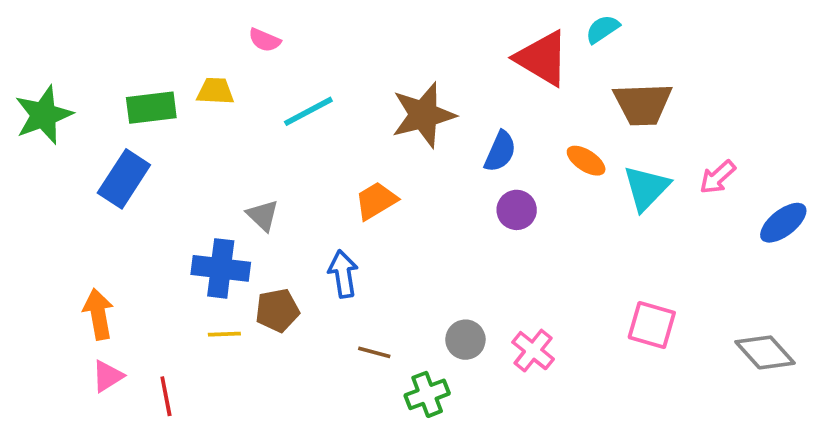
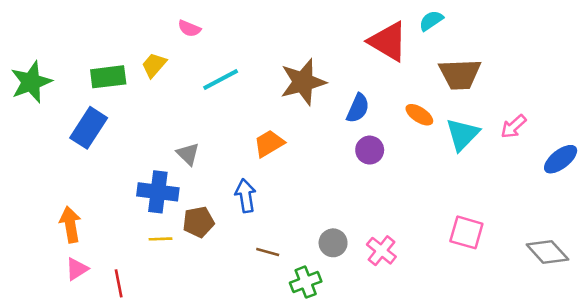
yellow trapezoid: (215, 91) -> (154, 65), turned -52

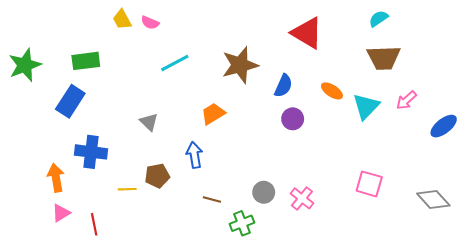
cyan semicircle: (431, 21) -> (378, 19), moved
yellow trapezoid: (154, 65) -> (122, 20), moved, turned -70
brown trapezoid: (460, 74) -> (384, 58), moved
blue cross: (158, 192) -> (91, 152), moved

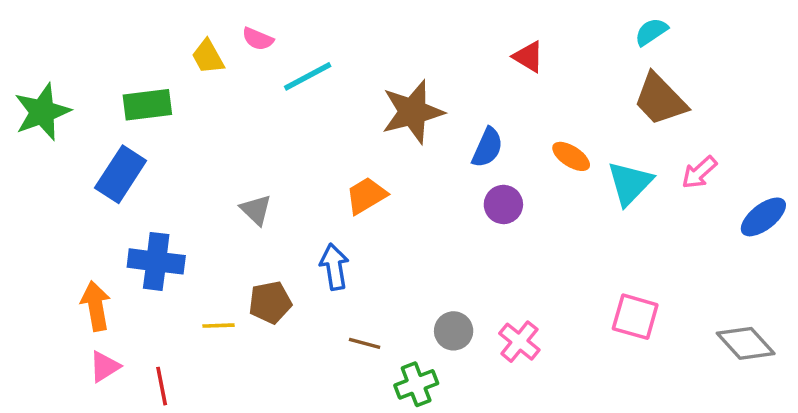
yellow trapezoid: (122, 20) -> (208, 57), moved
red triangle: (307, 33) -> (528, 57), size x0.6
brown trapezoid: (384, 58) -> (660, 99), turned 48
cyan line: (175, 63) -> (308, 76), moved

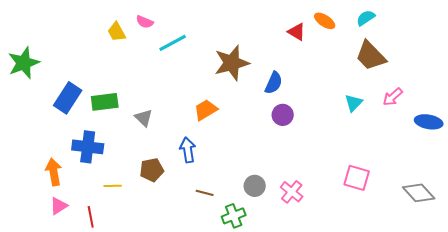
green rectangle: (147, 105) -> (105, 102), moved
orange ellipse: (571, 156) -> (325, 21), moved
cyan triangle: (630, 183) -> (354, 103), size x0.7
blue ellipse: (763, 217) -> (429, 122), turned 48
yellow line: (219, 326) -> (113, 186), moved

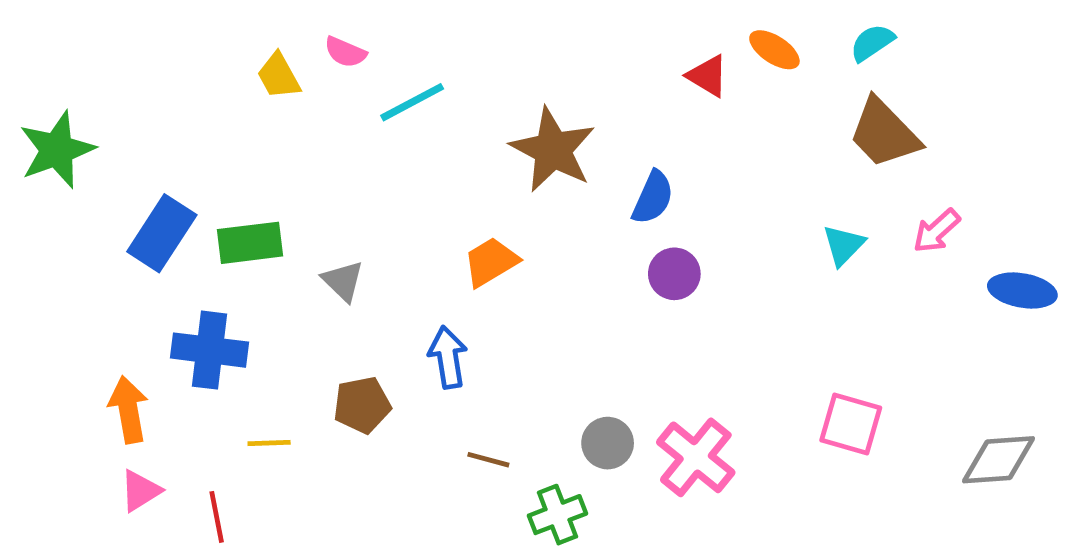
brown star: (232, 63) -> (553, 150), turned -30
pink cross: (292, 192) -> (696, 457), size x1.4
gray diamond: (419, 193) -> (999, 460), turned -52

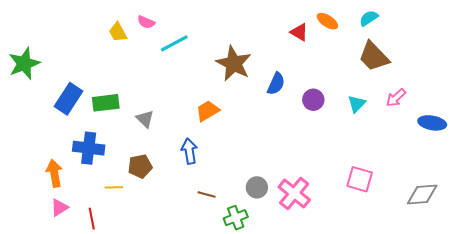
purple circle: (674, 274) -> (313, 100), moved
brown pentagon: (362, 405) -> (140, 166), moved

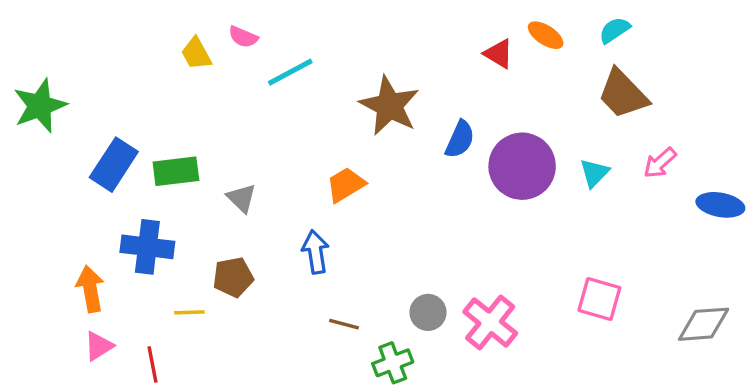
purple circle: (313, 100) -> (522, 166), size x1.8

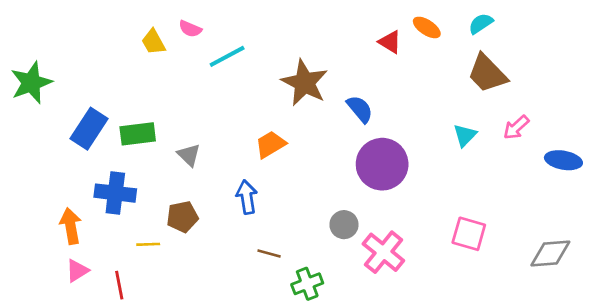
blue semicircle: (460, 139) -> (360, 109), turned -64
purple circle: (522, 166) -> (382, 164), moved
gray circle: (428, 312) -> (344, 225), moved

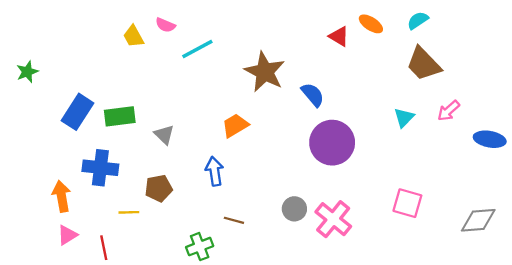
green star: (31, 83) -> (27, 72), size x0.6
gray circle: (344, 225) -> (294, 209), moved
green cross: (307, 284) -> (200, 247), moved

